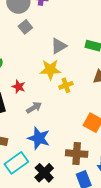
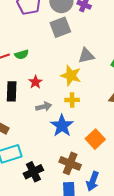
gray square: (25, 27) -> (60, 27), size x1.5
yellow cross: (66, 85) -> (72, 100), moved
blue star: (39, 138) -> (62, 126), moved

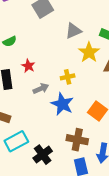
yellow star: (71, 75) -> (89, 52), moved, turned 30

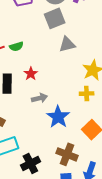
gray triangle: (73, 31) -> (67, 44), moved
yellow cross: (68, 77) -> (87, 94), moved

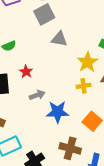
gray triangle: (67, 44) -> (59, 39), turned 30
blue star: (58, 117) -> (58, 112), turned -30

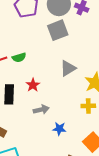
gray triangle: (59, 39) -> (68, 68), moved, turned -48
blue star: (58, 112) -> (59, 129), size x0.6

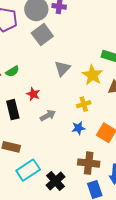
yellow cross: (88, 106) -> (84, 104), moved
blue star: (59, 129) -> (78, 128), moved

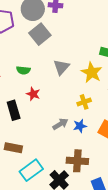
green semicircle: (12, 71) -> (23, 70), moved, turned 40
gray arrow: (48, 115) -> (60, 124), moved
brown cross: (89, 163) -> (77, 161), moved

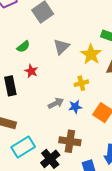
green semicircle: (23, 70) -> (23, 47), turned -48

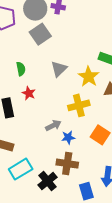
green semicircle: (23, 47) -> (21, 69), turned -64
yellow cross: (81, 83) -> (79, 105), size x1.5
blue star: (75, 107) -> (68, 137), moved

